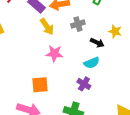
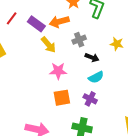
black arrow: (97, 43) -> (92, 57), moved
orange square: (40, 85) -> (62, 98), moved

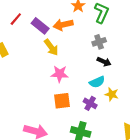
gray cross: (79, 40) -> (99, 42), moved
yellow star: (117, 44) -> (112, 94), moved
black arrow: (92, 57) -> (104, 62), moved

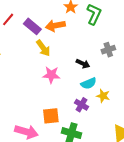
gray cross: (99, 42) -> (108, 50), moved
black arrow: (104, 62) -> (83, 64), moved
orange square: (62, 101) -> (51, 116), moved

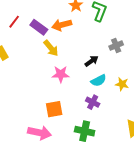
black arrow: (83, 64) -> (92, 61), turned -56
yellow star: (103, 96) -> (122, 84), moved
orange square: (51, 116) -> (54, 109), moved

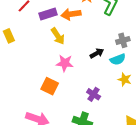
purple rectangle: (39, 27) -> (48, 14), turned -60
cyan semicircle: (98, 80) -> (118, 59), moved
orange square: (54, 109) -> (50, 86), moved, turned 30

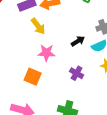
purple cross: (94, 94) -> (77, 73), moved

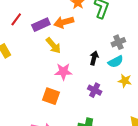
black arrow: (78, 41) -> (94, 58), turned -40

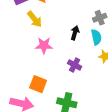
cyan semicircle: (116, 62) -> (96, 37), turned -77
orange square: (51, 96) -> (38, 84), moved

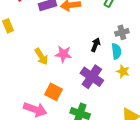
yellow arrow: (35, 19) -> (41, 57), moved
purple cross: (75, 65) -> (92, 77), size x1.6

